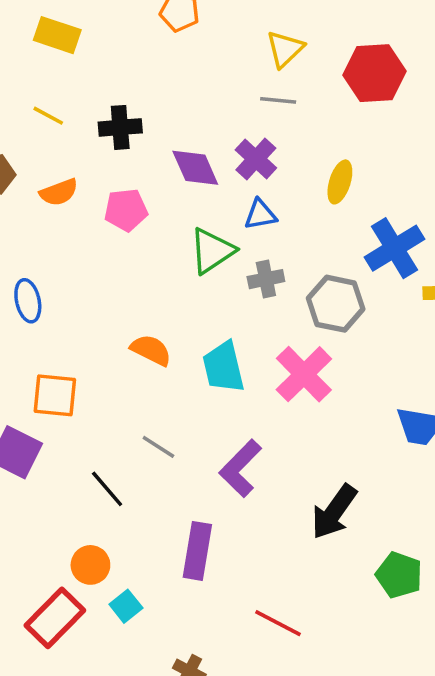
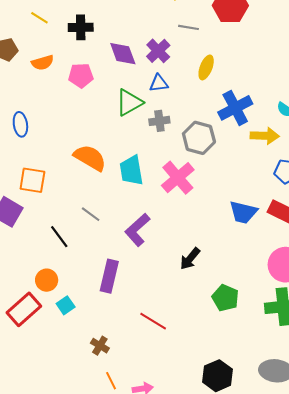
gray line: (278, 100) -> (189, 27), moved
orange semicircle: (151, 350) -> (90, 158), size x1.4
black arrow: (334, 512) -> (190, 259), size x0.7

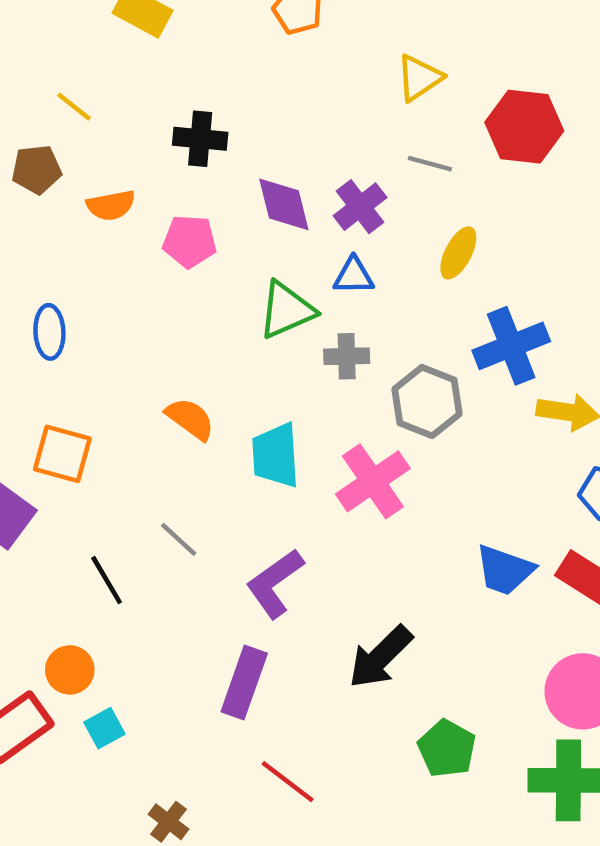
yellow line: (39, 18) -> (74, 107), moved
orange semicircle: (90, 158) -> (190, 419), size x0.7
black arrow: (190, 259) -> (380, 657), size x1.4
purple rectangle: (109, 276) -> (244, 683), moved

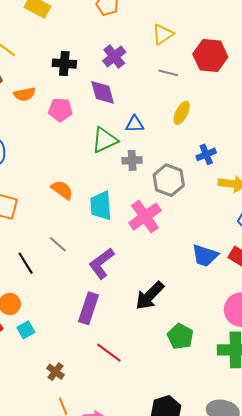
purple cross: (360, 207) -> (114, 57), moved
blue cross: (511, 346) -> (206, 154), size x0.6

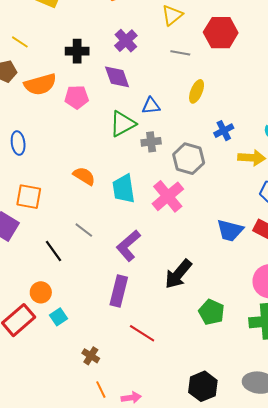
orange semicircle: (25, 94) -> (40, 84), size x1.5

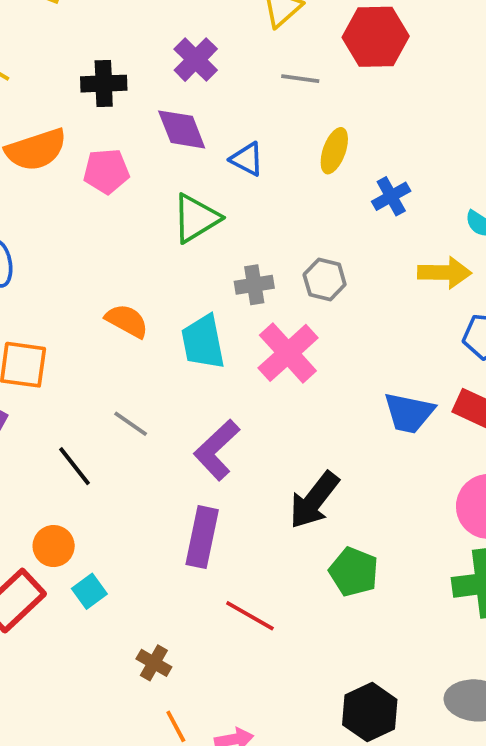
blue triangle: (151, 106) -> (247, 159), moved, turned 36
blue cross: (224, 131) -> (391, 196), moved
gray cross: (151, 142) -> (254, 285), moved
gray hexagon: (189, 159) -> (325, 280), size x0.7
green pentagon: (211, 312) -> (354, 572), moved

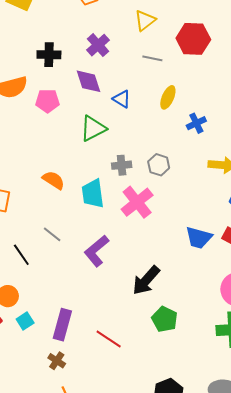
purple rectangle: (202, 537) -> (62, 325), moved

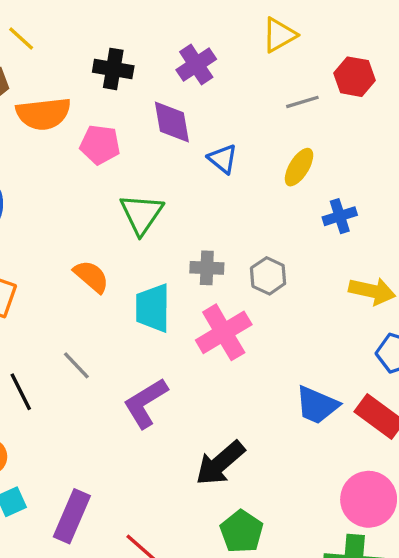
red hexagon: (193, 39) -> (355, 77), size x0.7
gray line: (152, 58) -> (302, 102), moved, turned -36
green triangle: (93, 128) -> (141, 214), moved, turned -36

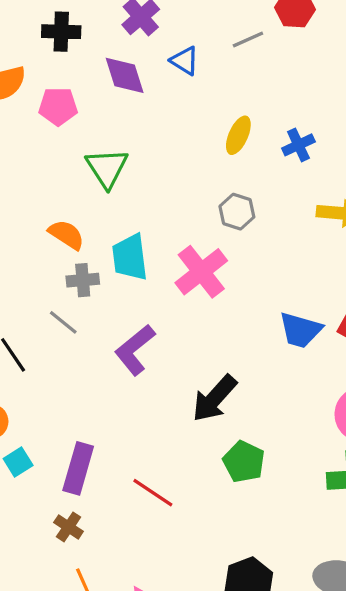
blue triangle: (223, 159) -> (185, 61), moved
yellow ellipse: (299, 167) -> (238, 135), moved
gray cross: (207, 268) -> (83, 280), moved

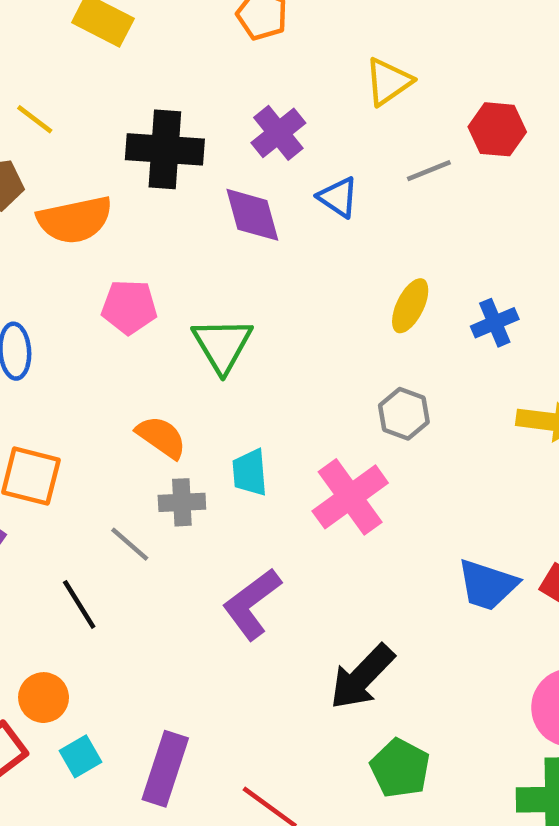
black cross: (61, 32) -> (165, 149), size x1.4
pink pentagon: (58, 106) -> (129, 307), moved
cyan trapezoid: (130, 257) -> (250, 473), size x0.7
gray line: (63, 322) -> (130, 544), moved

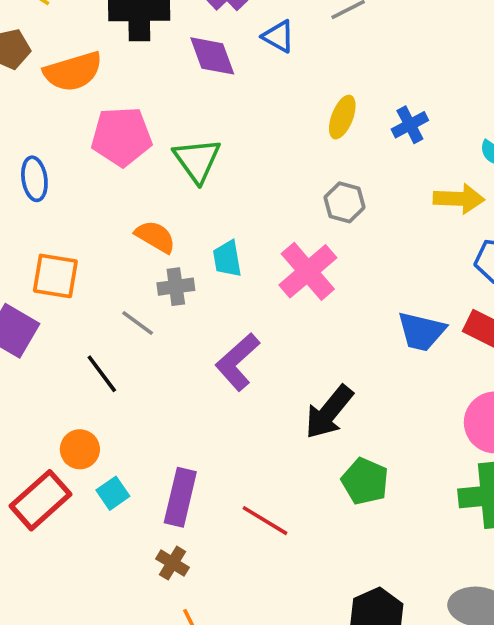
pink pentagon: (129, 307) -> (121, 137), size x1.4

